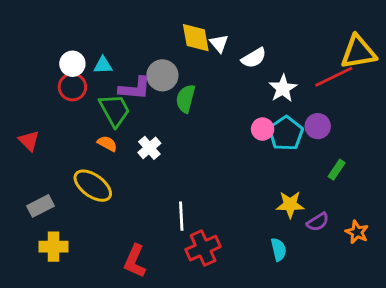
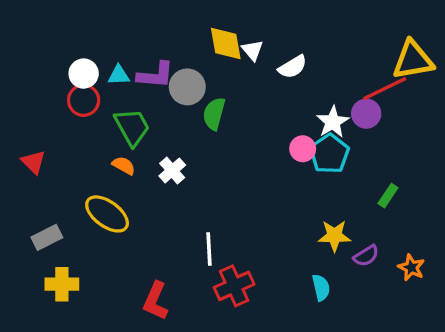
purple L-shape: (135, 88) -> (155, 75), moved
white star: (283, 88) -> (333, 122), moved
purple circle: (318, 126) -> (366, 114), moved

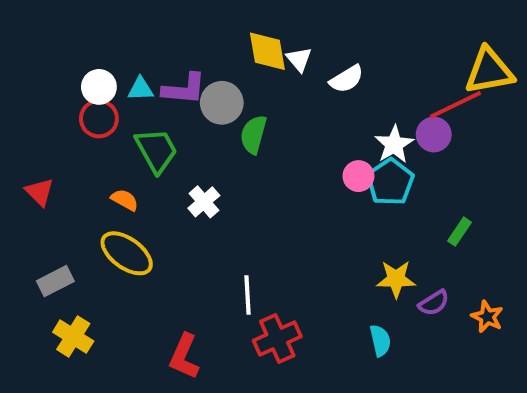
orange semicircle: (124, 165) -> (125, 200), moved
yellow cross: (62, 284) -> (73, 337), turned 32

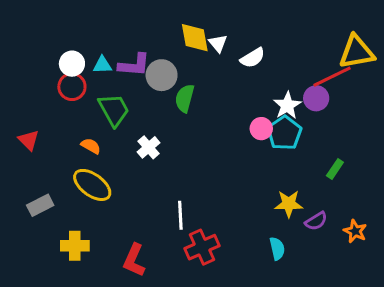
yellow cross: (73, 337) -> (75, 246), moved, turned -32

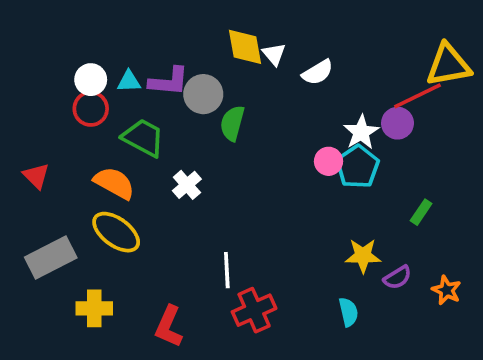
green trapezoid: (114, 110) -> (143, 138), turned -33
orange semicircle: (91, 146) -> (114, 183), size x1.6
gray rectangle: (40, 205) -> (51, 257), size x1.5

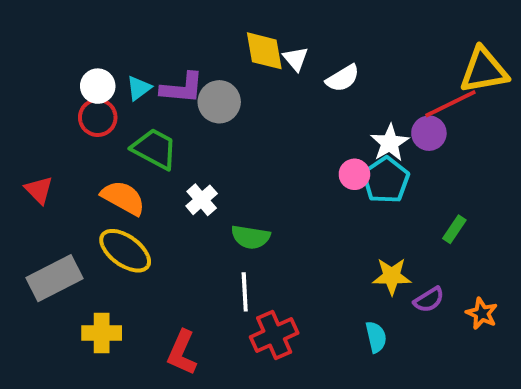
cyan triangle: (129, 81) -> (139, 88), turned -35
green semicircle: (232, 123) -> (251, 237), moved, turned -96

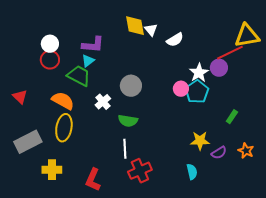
cyan triangle: (139, 88) -> (88, 61), moved
gray circle: (219, 102) -> (131, 86), moved
yellow ellipse: (125, 251) -> (64, 128), turned 64
orange star: (482, 313) -> (246, 151), moved

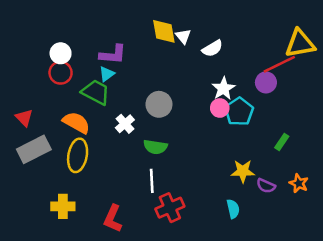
white star: (199, 73) -> (223, 89), moved
gray rectangle: (28, 142) -> (34, 149), moved
purple semicircle: (219, 153) -> (266, 186), turned 56

